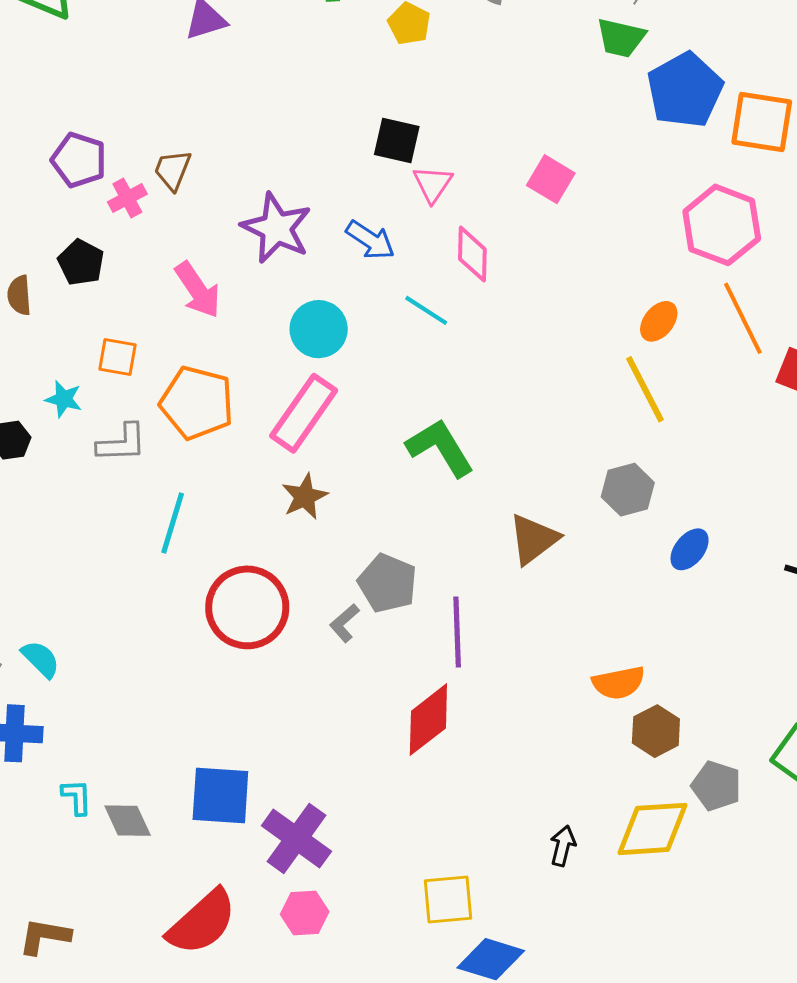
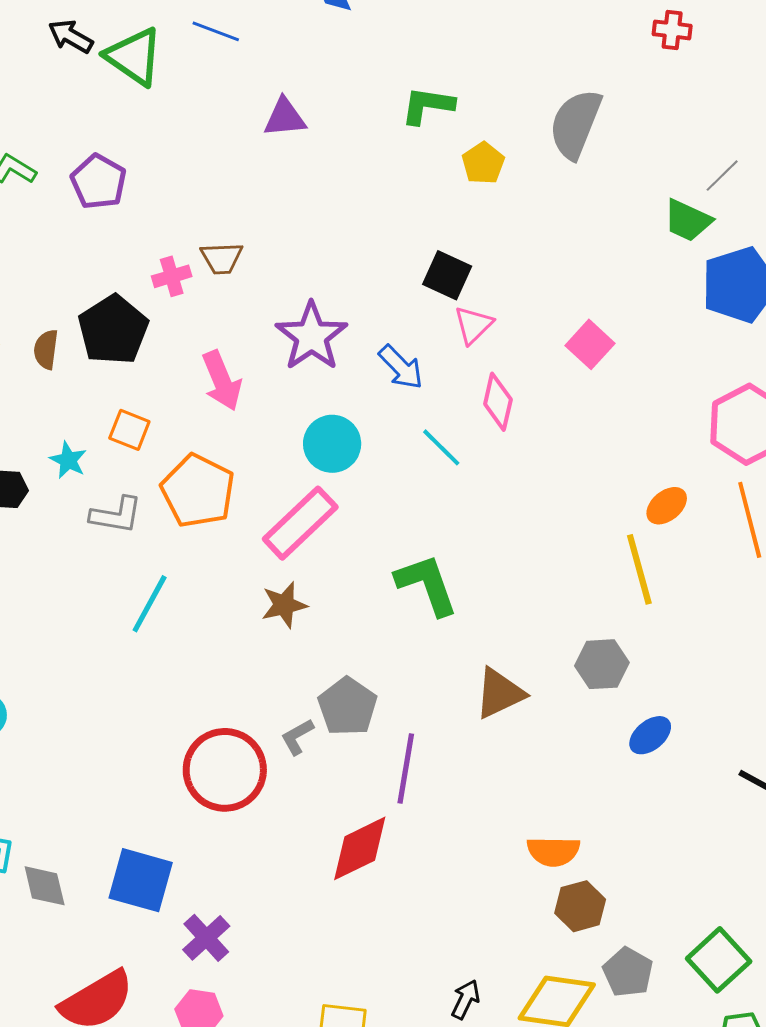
purple pentagon: (79, 160) -> (99, 182), moved
brown trapezoid: (173, 170) -> (222, 258), turned -126
black pentagon: (81, 262) -> (113, 330), size x1.5
red circle: (247, 607) -> (225, 770), moved
purple cross: (296, 838) -> (206, 938), size x0.7

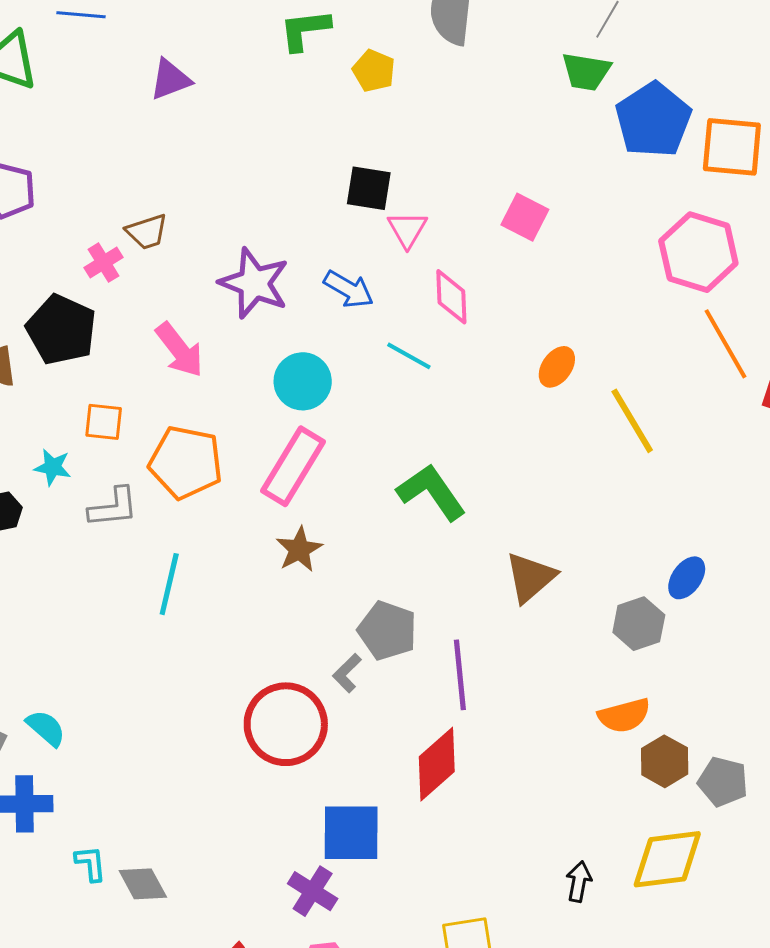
orange ellipse: (667, 506) -> (557, 367), moved
gray hexagon: (602, 664) -> (639, 624), moved
blue square: (141, 880) -> (351, 833), moved
gray pentagon: (628, 972) -> (723, 782), moved

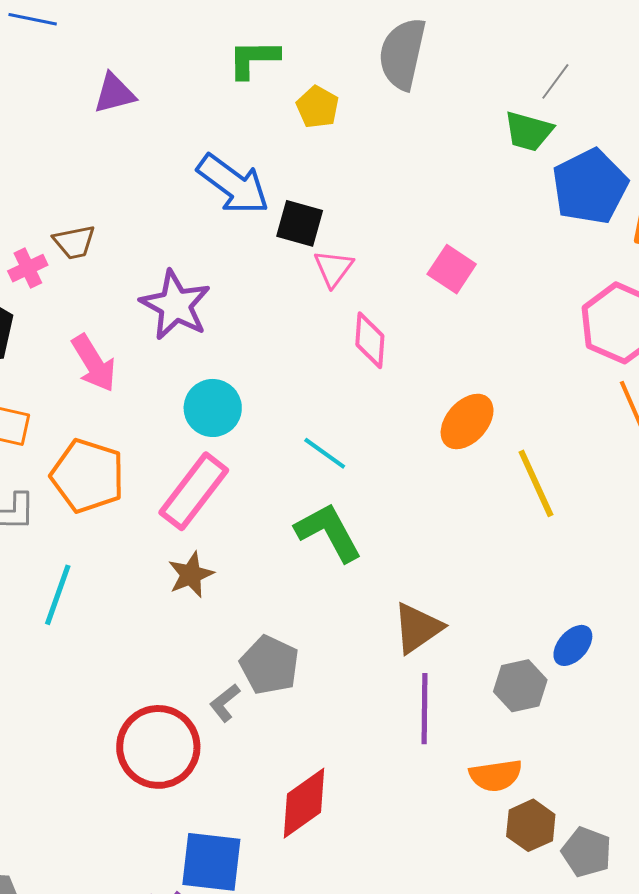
blue arrow: (349, 289) -> (233, 184), moved, size x1.5
cyan line: (409, 356) -> (325, 453), moved
orange ellipse: (557, 367) -> (467, 421), size x1.4
purple line: (460, 675) -> (424, 709), moved

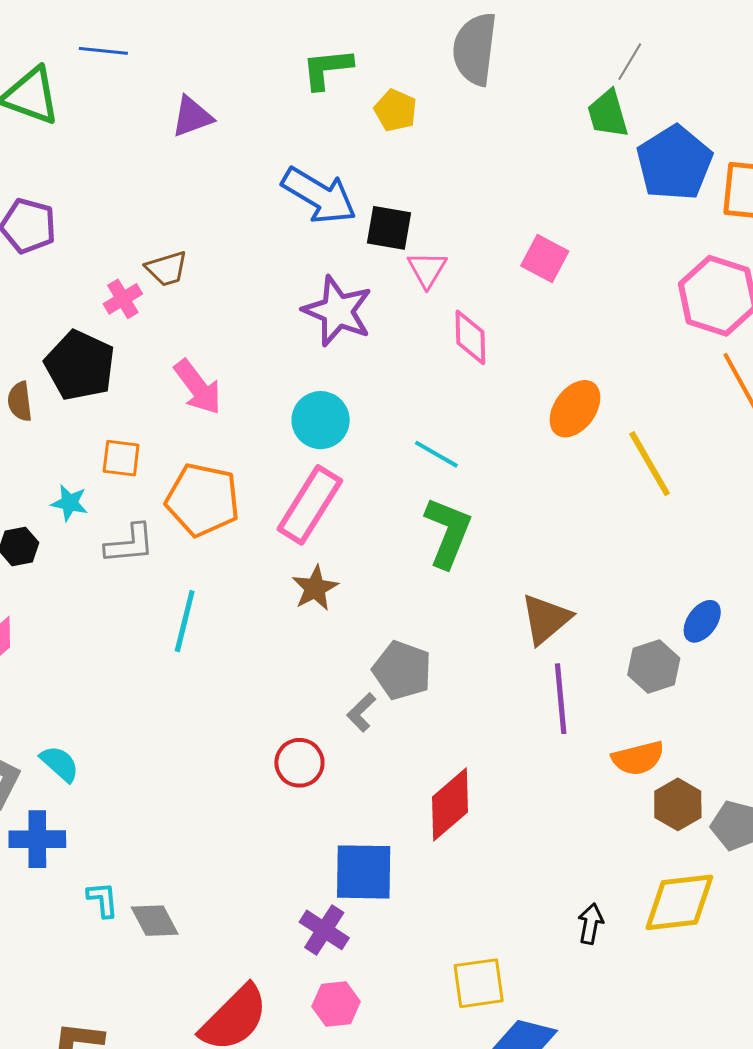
green trapezoid: (528, 131) -> (608, 114), turned 64
purple star: (175, 305) -> (338, 311), moved
green L-shape: (329, 532) -> (448, 532), turned 56
red circle: (158, 747) -> (299, 763), size x0.6

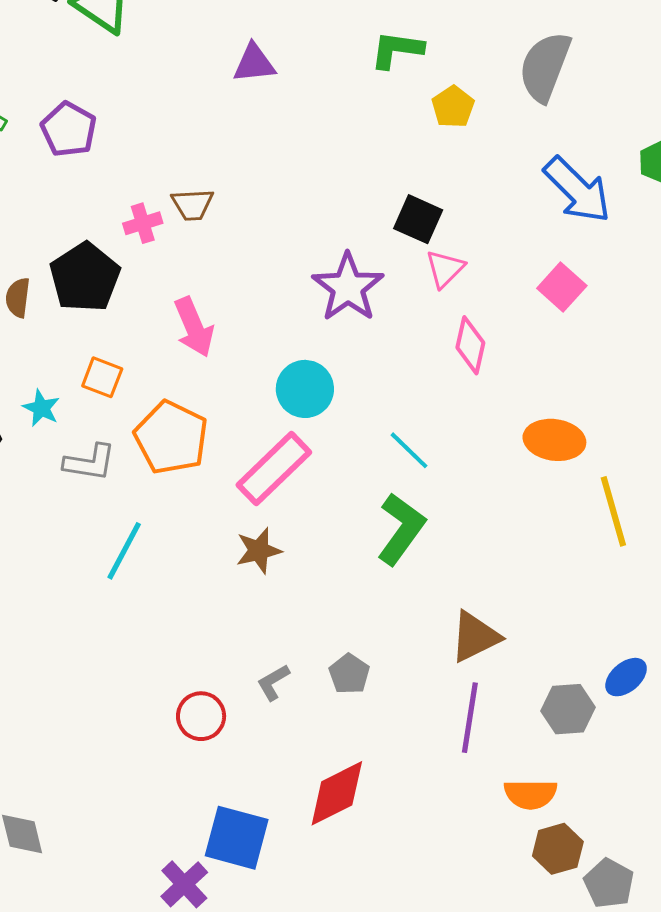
blue arrow: (319, 196) -> (577, 190), moved
orange ellipse: (575, 409) -> (554, 440), turned 48
gray pentagon: (402, 670) -> (349, 674), moved, size x0.7

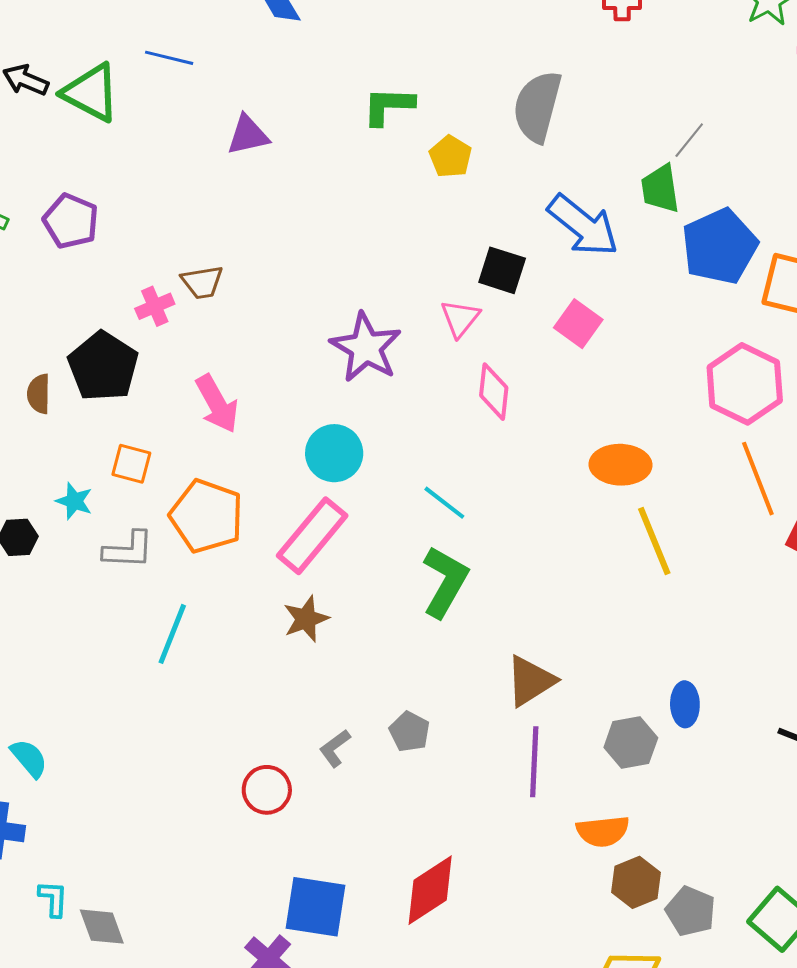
black square: (418, 219) -> (502, 270), moved
orange ellipse: (554, 440) -> (620, 465), moved
blue ellipse: (626, 677) -> (685, 704), turned -45
red diamond: (337, 793) -> (430, 890), moved

